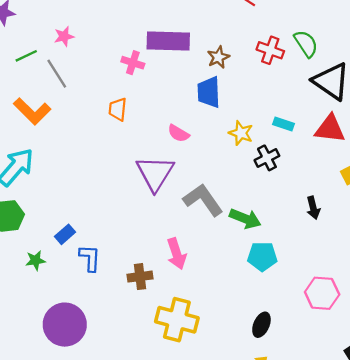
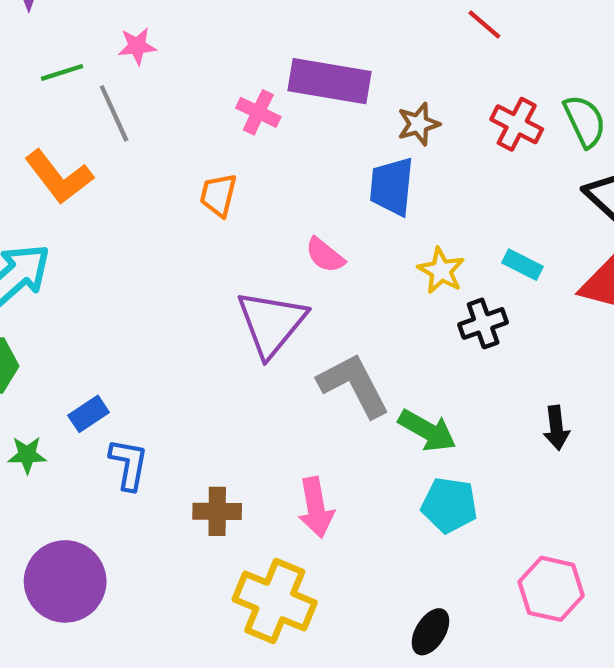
pink arrow: (177, 254) -> (316, 507), moved

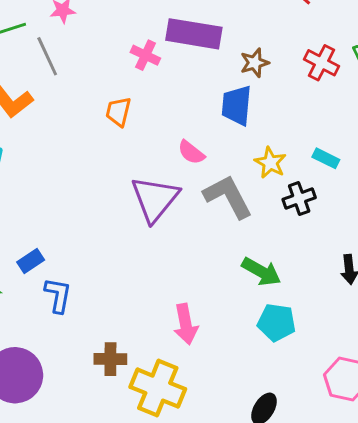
gray L-shape: (354, 385) -> (228, 197), moved
brown cross: (217, 511) -> (110, 359), moved

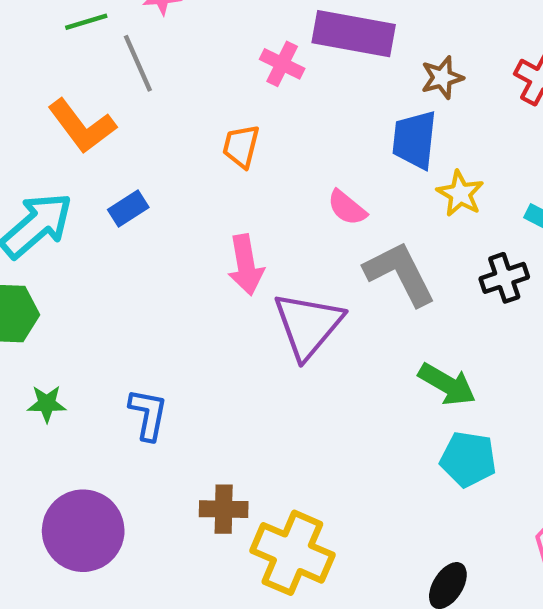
yellow star: (270, 163) -> (460, 194), moved
purple triangle: (155, 199) -> (308, 325), moved
blue rectangle: (31, 261) -> (128, 208), moved
pink arrow: (186, 324) -> (246, 265), moved

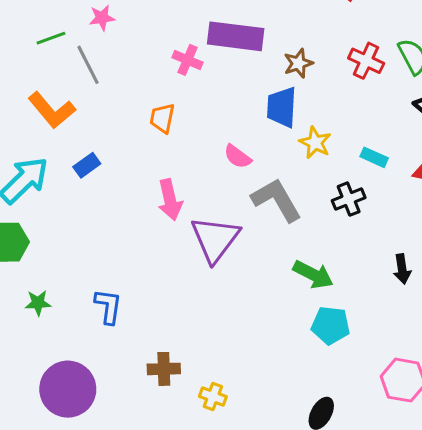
yellow cross: (292, 553) -> (213, 396), size x0.5

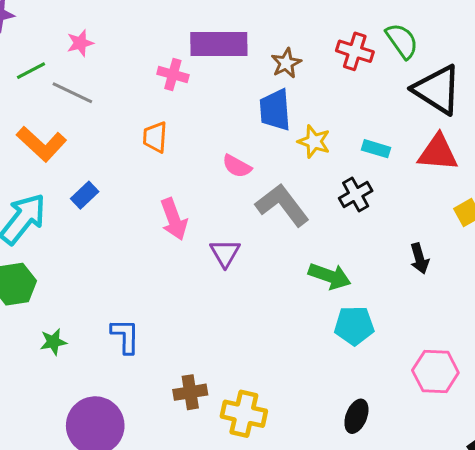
gray line: (88, 65) -> (72, 93), turned -30
purple triangle: (215, 239) -> (225, 253), size x0.6
yellow cross: (213, 396) -> (244, 414), size x1.6

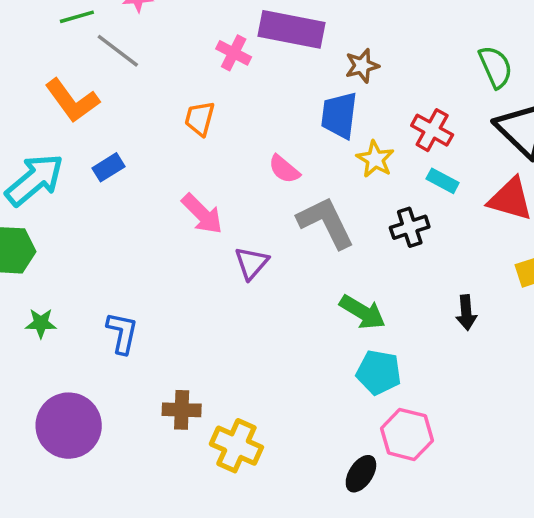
red cross: (355, 51) -> (432, 130), moved
pink arrow: (174, 219) -> (202, 214), turned -36
pink hexagon: (435, 372) -> (407, 434), moved

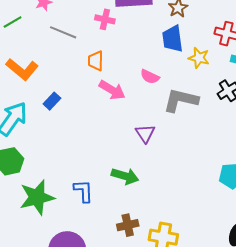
gray line: (118, 51) -> (63, 32), moved
pink arrow: (202, 214) -> (112, 90), moved
gray L-shape: (326, 222) -> (181, 100), turned -36
green arrow: (363, 312) -> (125, 176), moved
green star: (41, 323) -> (37, 197), size x2.0

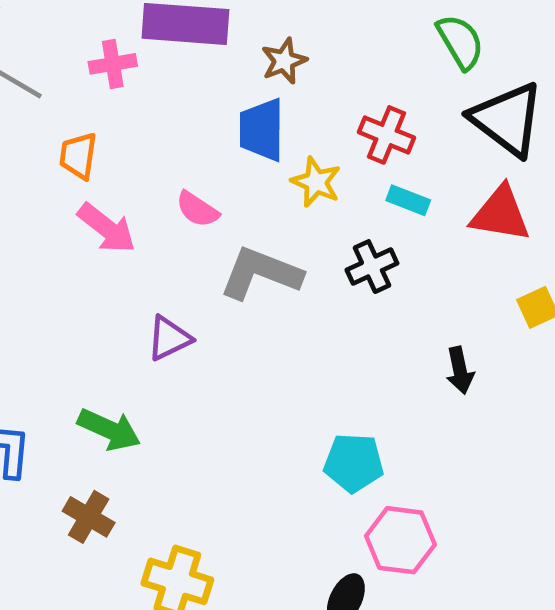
pink cross: (105, 19) -> (113, 64), turned -30
purple triangle: (145, 133) -> (169, 338), turned 30
brown cross: (128, 225) -> (89, 517), moved, turned 35

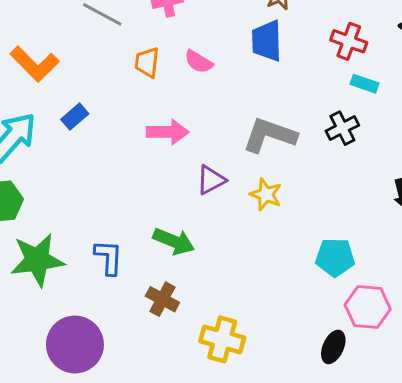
yellow star: (316, 182) -> (266, 194), moved
pink semicircle: (197, 209) -> (199, 62), moved
pink arrow: (107, 228) -> (168, 132), moved, turned -36

